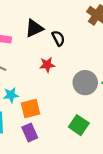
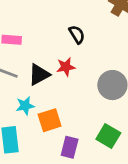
black triangle: (34, 28) -> (39, 74), moved
purple rectangle: (30, 133) -> (70, 147), moved, turned 42

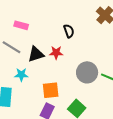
orange square: (50, 120) -> (51, 90), moved

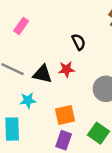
pink rectangle: (21, 25) -> (21, 26), moved, turned -64
black triangle: (36, 54) -> (42, 74), turned 36

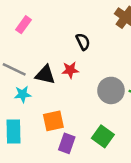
cyan star: (28, 100) -> (23, 94), moved
orange square: (65, 115) -> (53, 121), moved

